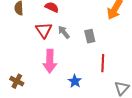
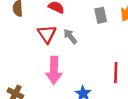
gray rectangle: (90, 36) -> (101, 15), moved

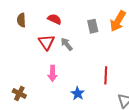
pink arrow: (54, 70) -> (53, 73), size x0.7

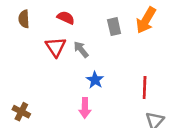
pink arrow: (53, 73) -> (85, 108), moved
red line: (106, 75) -> (145, 88), moved
blue star: (78, 93) -> (95, 80), moved

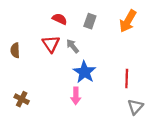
brown semicircle: (24, 19) -> (15, 50), moved
gray rectangle: (114, 27) -> (90, 21), moved, turned 32
blue star: (95, 80) -> (84, 72), size x1.5

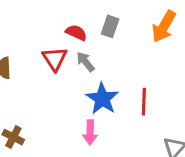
red semicircle: (60, 19) -> (76, 33), moved
red line: (127, 79) -> (144, 102), moved

